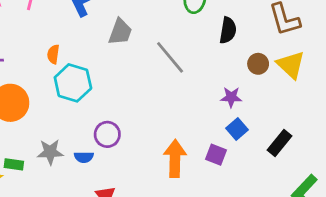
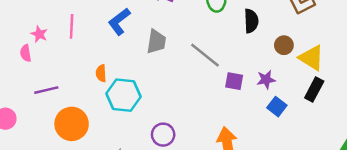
yellow triangle: (291, 65) -> (311, 58), moved
black rectangle: (280, 143) -> (314, 90), moved
purple square: (216, 155) -> (234, 81), moved

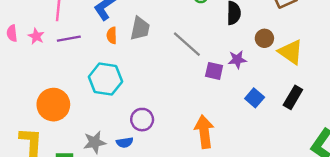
pink star: (39, 34) -> (36, 36), moved
orange semicircle: (101, 73) -> (112, 35), moved
purple star: (266, 80) -> (237, 60), moved
purple line: (46, 90) -> (69, 39), moved
black rectangle: (314, 90) -> (293, 97), moved

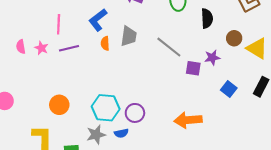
cyan hexagon: (105, 79) -> (106, 108), moved
orange circle: (53, 105) -> (59, 105), size x0.7
orange arrow: (204, 132) -> (188, 120), turned -84

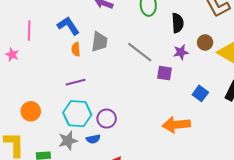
blue L-shape: (98, 20) -> (68, 26), turned 95
purple line: (69, 48) -> (76, 82), moved
purple star: (212, 58) -> (181, 52), moved
orange arrow: (188, 120) -> (176, 125), moved

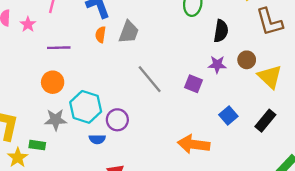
gray line: (140, 52) -> (150, 79), moved
purple line: (76, 82) -> (59, 48), moved
orange circle: (31, 111) -> (53, 82), moved
gray star: (68, 141) -> (56, 120), moved

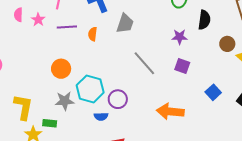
orange semicircle: (101, 35) -> (93, 34), moved
purple line: (59, 48) -> (67, 27), moved
purple star: (217, 65) -> (180, 37), moved
orange arrow: (194, 144) -> (170, 111), moved

